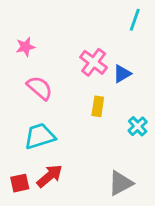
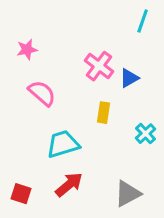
cyan trapezoid: (40, 136) -> (63, 144), moved
red arrow: (50, 176) -> (69, 185), moved
red square: (20, 183) -> (21, 194), turned 30

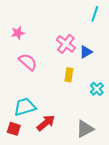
cyan trapezoid: (63, 144) -> (25, 107), moved

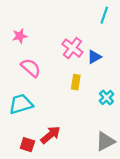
cyan trapezoid: (25, 107) -> (21, 104), moved
red square: (14, 129) -> (27, 145), moved
gray triangle: (85, 129) -> (105, 141), moved

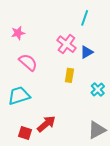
cyan line: (104, 15) -> (85, 18), moved

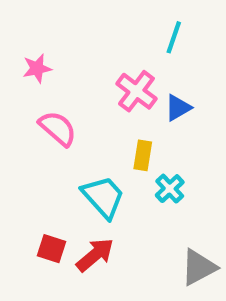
cyan cross: (98, 90) -> (170, 189), moved
cyan trapezoid: (19, 96) -> (103, 197), moved, turned 65
red square: (25, 133) -> (52, 249), moved

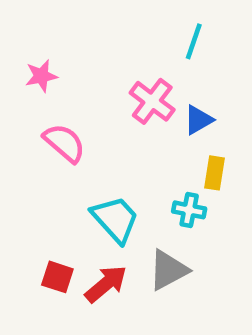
yellow rectangle: (143, 155) -> (215, 173), moved
cyan cross: (170, 189) -> (189, 210), turned -36
gray triangle: (199, 267) -> (168, 270), moved

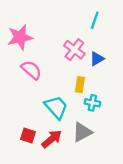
pink star: (41, 76) -> (20, 37), size x1.6
yellow rectangle: (215, 173) -> (80, 85), moved

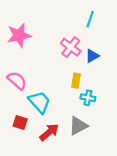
pink semicircle: (31, 70) -> (17, 81), moved
cyan trapezoid: (56, 107) -> (39, 102), moved
red square: (28, 136) -> (20, 123), moved

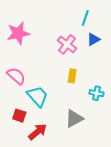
blue triangle: (92, 56) -> (93, 39), moved
cyan cross: (88, 98) -> (96, 93), moved
red arrow: (49, 132) -> (38, 132), moved

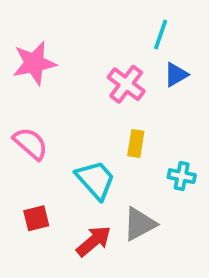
cyan trapezoid: (38, 96) -> (96, 180), moved
red square: (19, 116) -> (36, 218), turned -32
red arrow: (38, 132) -> (94, 241), moved

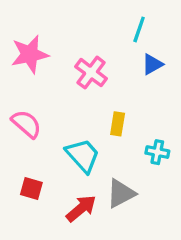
pink cross: (126, 84) -> (91, 73), moved
red square: (36, 218) -> (31, 189), turned 30

